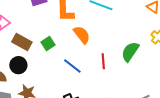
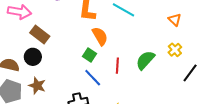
green square: (48, 43) -> (90, 55), moved, turned -32
blue line: (72, 66) -> (93, 78), moved

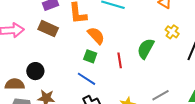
brown rectangle: (40, 35) -> (48, 29), moved
blue line: (93, 78) -> (86, 79), moved

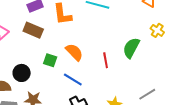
orange semicircle: (96, 36) -> (74, 52), moved
green square: (90, 56) -> (50, 60), moved

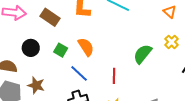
red line: (106, 60) -> (114, 76), moved
black circle: (22, 73) -> (31, 48), moved

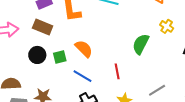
black circle: (31, 48) -> (37, 55), moved
green square: (61, 50) -> (60, 57), turned -32

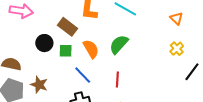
brown rectangle: (43, 27) -> (68, 27), moved
green semicircle: (141, 44) -> (119, 44), moved

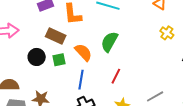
blue line: (83, 75) -> (81, 80), turned 66
red line: (117, 79) -> (116, 76), turned 35

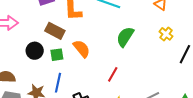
green semicircle: (109, 42) -> (125, 37), moved
blue line: (81, 80) -> (58, 83), moved

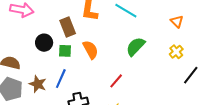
brown rectangle: (55, 31) -> (68, 27), turned 30

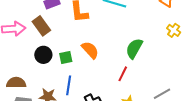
brown rectangle: (68, 27) -> (41, 26), moved
green semicircle: (136, 46) -> (134, 48), moved

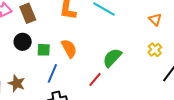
blue line: (69, 85) -> (52, 73), moved

